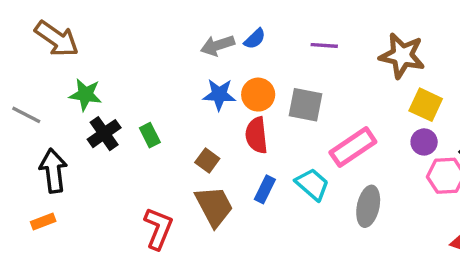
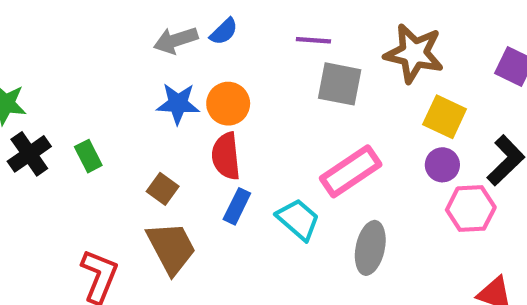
gray square: (306, 105) -> (340, 84), moved
blue rectangle: (265, 189) -> (237, 206), moved

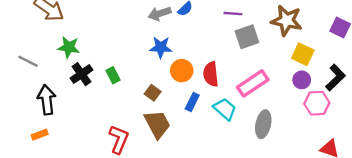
gray square: (340, 84) -> (247, 37), turned -30
orange circle: (228, 104) -> (182, 71), moved
red semicircle: (226, 156) -> (211, 74), moved

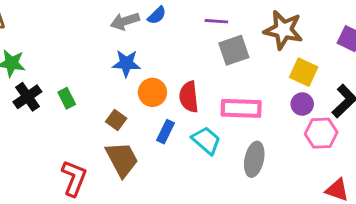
pink rectangle: (253, 83) -> (241, 108), turned 36

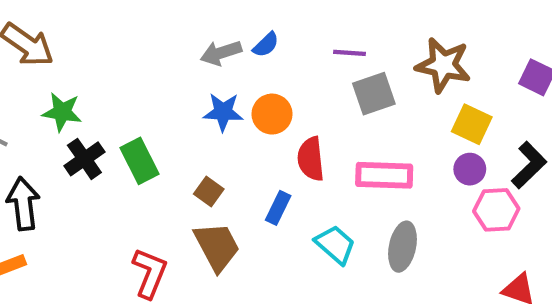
orange circle: (152, 92) -> (272, 114), moved
green rectangle: (67, 98) -> (139, 161), size x1.5
cyan trapezoid: (206, 140) -> (335, 245), moved

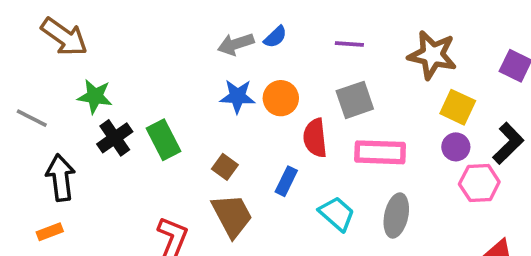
gray square: (374, 94) -> (355, 100), moved

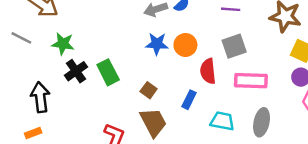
gray line: (32, 118) -> (21, 38), moved
cyan trapezoid: (337, 214) -> (222, 121), turned -30

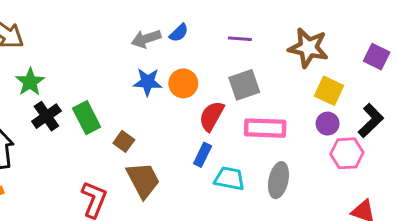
green star: (63, 44) -> (30, 82), turned 30
red semicircle: (208, 71) -> (212, 116), turned 35
brown square: (149, 90) -> (124, 141), moved
blue rectangle: (189, 100) -> (203, 155), moved

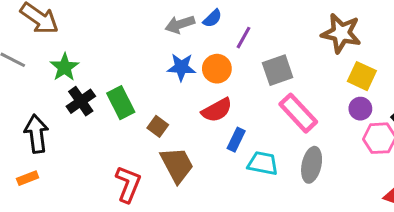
purple line: (240, 39) -> (244, 38), moved, turned -65
red semicircle: (212, 116) -> (217, 110), moved, turned -148
pink rectangle: (265, 128) -> (298, 113), turned 45

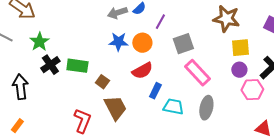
yellow square: (362, 76) -> (240, 48), turned -30
green rectangle: (121, 103) -> (77, 66), turned -55
orange rectangle: (28, 178) -> (17, 126), moved, turned -32

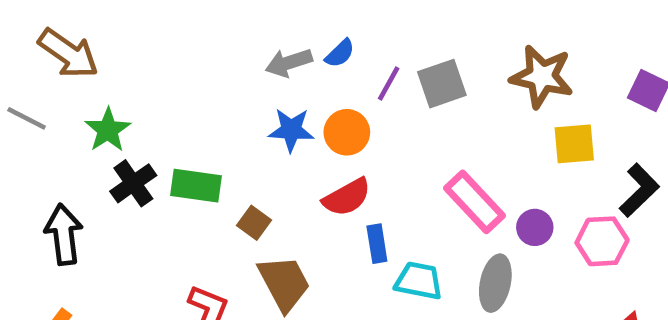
gray square: (183, 44) -> (442, 84), moved
purple circle: (239, 70) -> (535, 227), moved
blue rectangle: (155, 91) -> (377, 244), turned -35

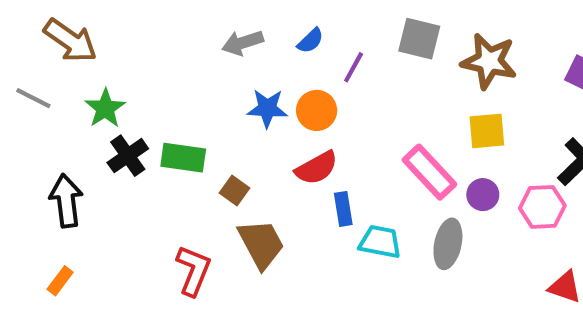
gray arrow: (289, 63) -> (243, 43), moved
gray square: (442, 84) -> (419, 39), moved, turned 33
yellow square: (574, 144) -> (487, 131), moved

